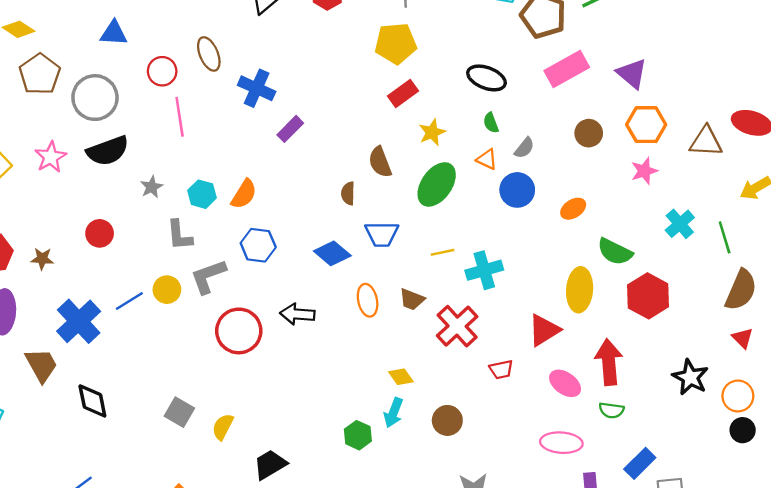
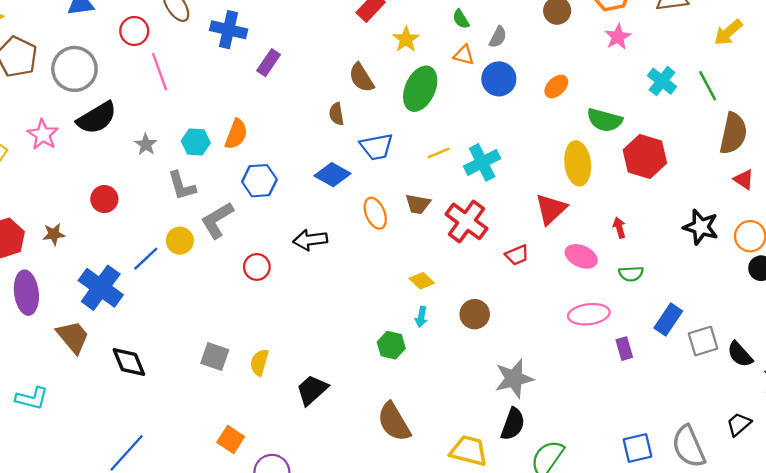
red circle: (239, 331) -> (257, 267), size x0.6
red arrow: (609, 362) -> (619, 228), size x0.5
cyan arrow: (393, 413) -> (421, 317), size x0.7

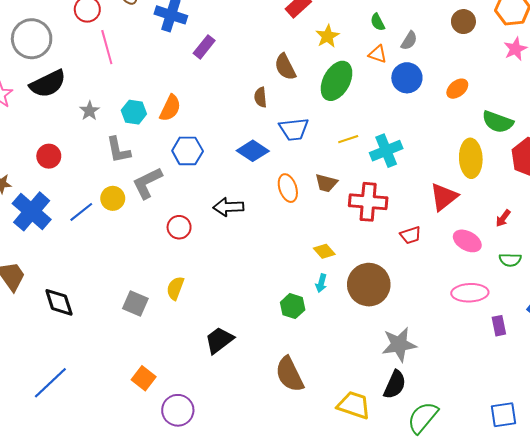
red cross: (466, 221) -> (368, 202), turned -36
red arrow: (619, 228) -> (503, 218), turned -132
blue cross: (101, 288) -> (32, 211), moved
brown circle: (475, 314) -> (369, 285), size x1.6
yellow semicircle: (259, 362) -> (175, 288), moved

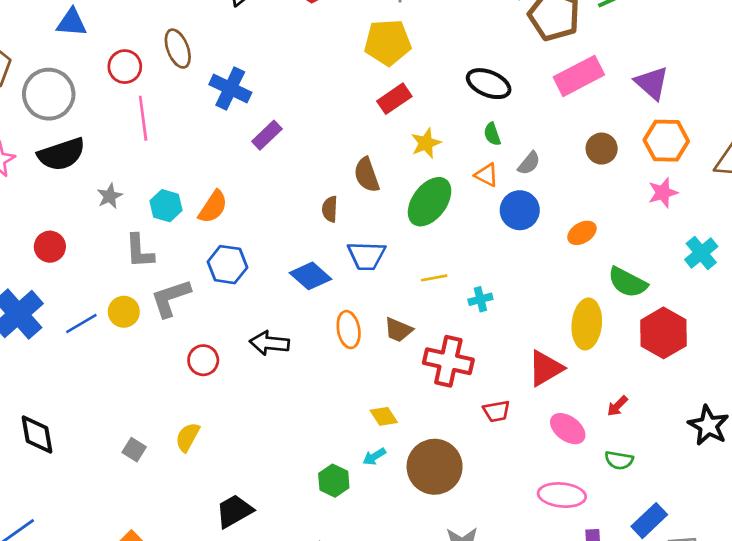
cyan cross: (386, 151) -> (480, 299), size x0.6
cyan arrow: (321, 283) -> (374, 457), turned 36
gray square: (135, 304) -> (134, 450), size x0.7

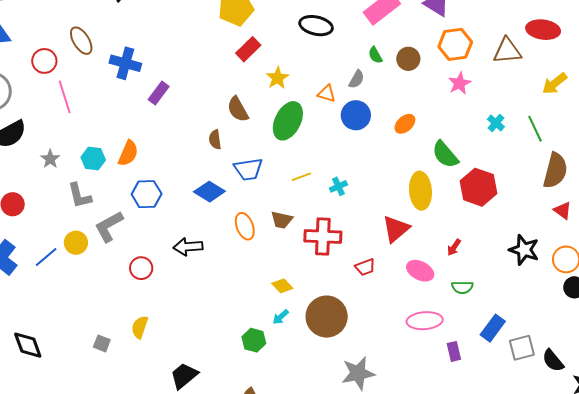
green semicircle: (492, 134) -> (375, 55), moved
cyan cross: (701, 253) -> (496, 123), size x0.7
green semicircle: (628, 282) -> (445, 154), turned 32

